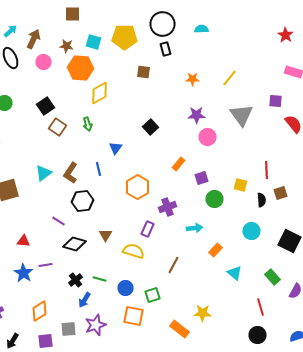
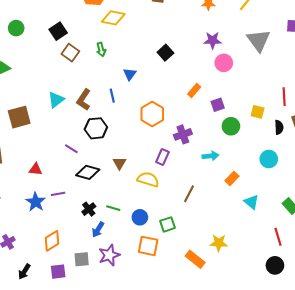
yellow diamond: (100, 93) -> (113, 18), turned 40

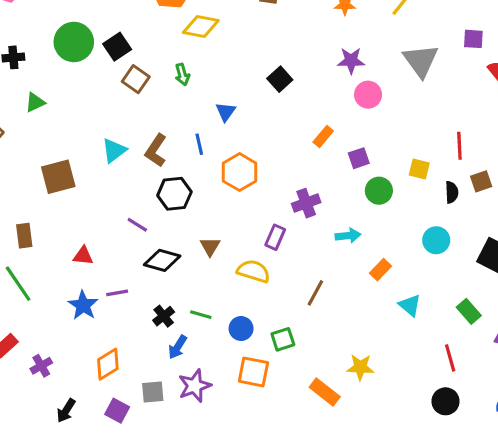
green circle: (16, 28) -> (74, 42), moved, size x1.6
orange hexagon: (152, 114) -> (240, 172), moved
purple square: (58, 272) -> (117, 411), turned 35

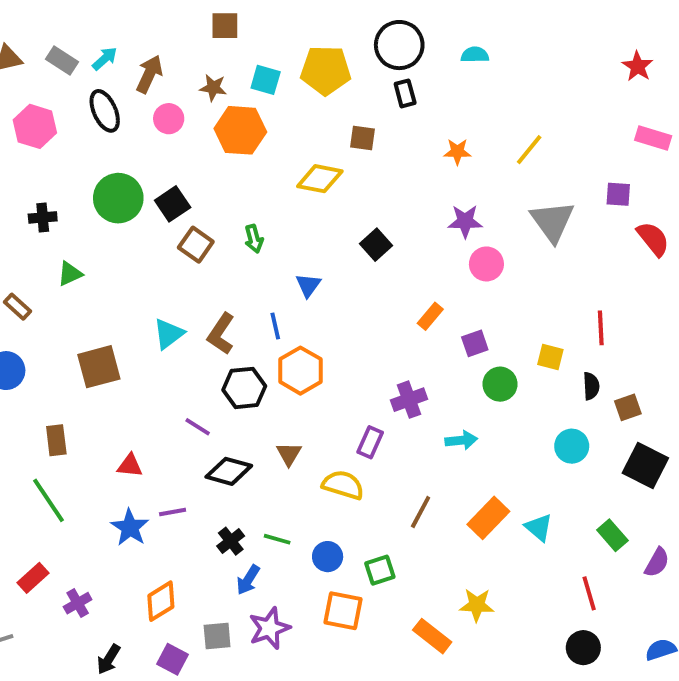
yellow diamond: (201, 26) -> (320, 179), moved
orange hexagon: (240, 172) -> (300, 371), moved
brown square: (481, 181) -> (628, 407), moved
orange rectangle: (380, 270) -> (488, 518), moved, size x1.5

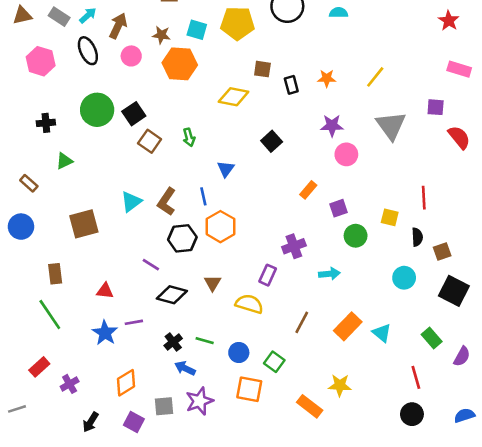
black rectangle: (405, 93) -> (291, 85), moved
green square: (380, 570) -> (274, 362), turned -36
blue arrow: (248, 580) -> (185, 368), turned 84

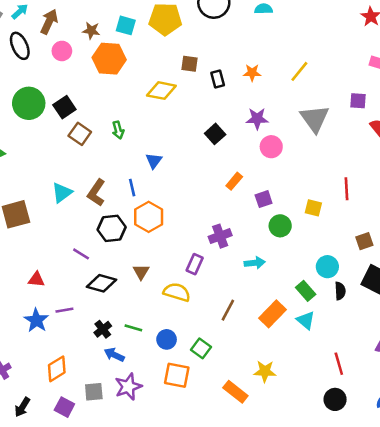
black square: (272, 141) -> (215, 134), moved
black semicircle: (417, 237) -> (340, 291), moved
green rectangle: (432, 338) -> (306, 291), moved

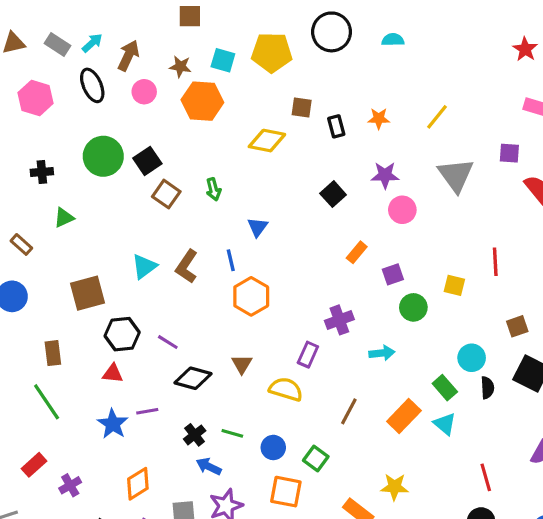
black hexagon: (112, 228) -> (122, 334), moved

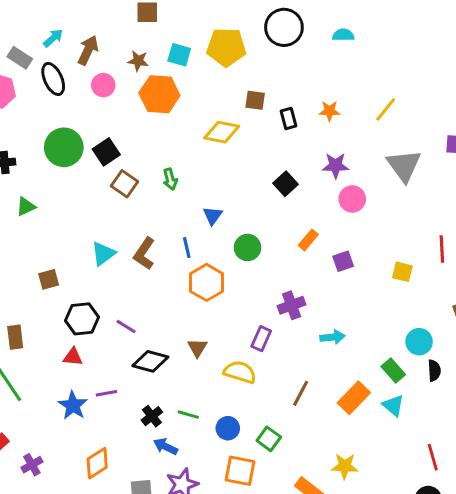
gray rectangle: (58, 44) -> (20, 58), moved
brown square: (88, 293) -> (49, 279), size x0.6
green circle: (413, 307) -> (248, 248), moved

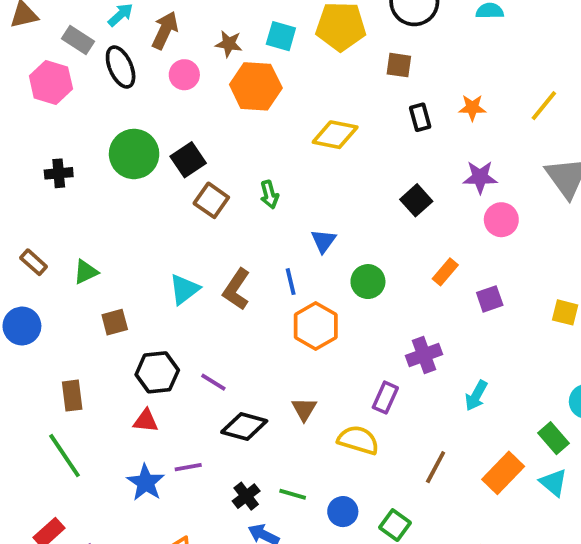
brown square: (255, 100) -> (399, 65), moved
green triangle: (26, 207) -> (86, 272), moved
cyan arrow: (333, 337) -> (476, 396), turned 125

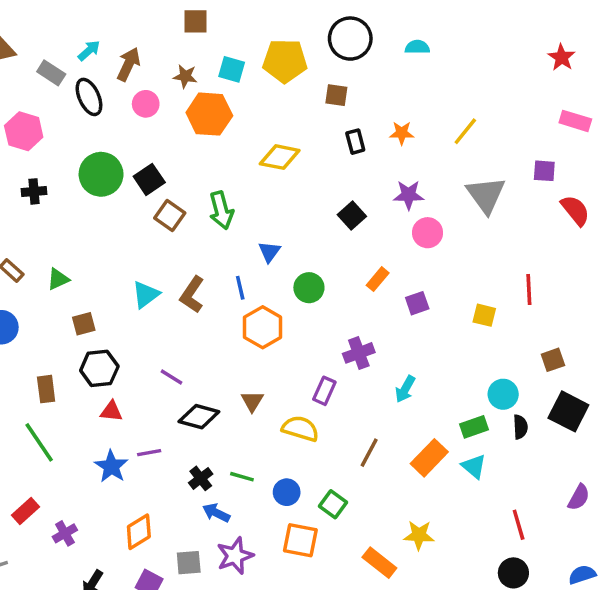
pink hexagon: (51, 82) -> (24, 131), moved
green arrow: (269, 195) -> (221, 210), size x1.5
black hexagon: (157, 372) -> (99, 368), moved
green rectangle: (553, 438) -> (474, 427), turned -68

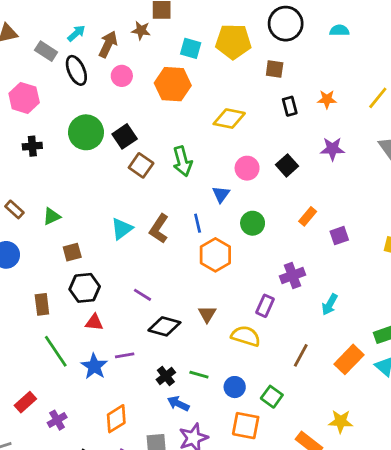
brown star: (185, 76) -> (141, 30), moved
pink circle: (428, 233) -> (247, 168), moved
green line: (39, 442) -> (56, 351), moved

